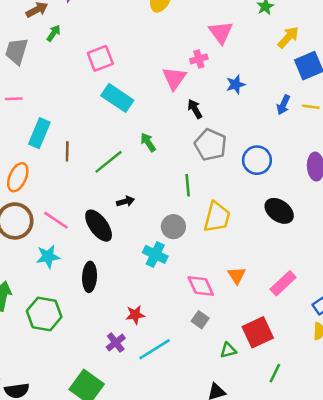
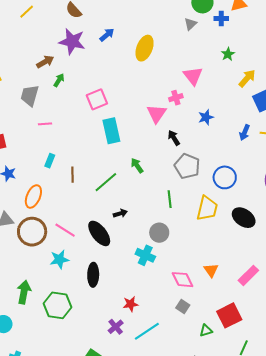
cyan rectangle: (117, 98) -> (111, 131), turned 45
pink line: (14, 99) -> (45, 124), moved
cyan rectangle: (39, 133) -> (50, 161), size x0.6
yellow trapezoid: (217, 217) -> (207, 208), moved

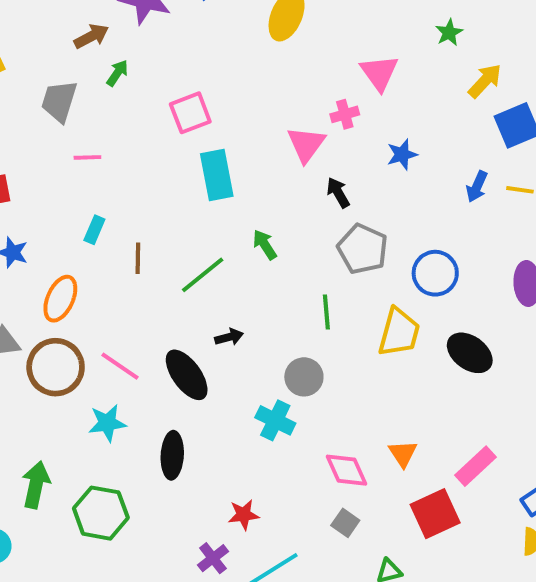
red square: (229, 315) -> (435, 514), moved

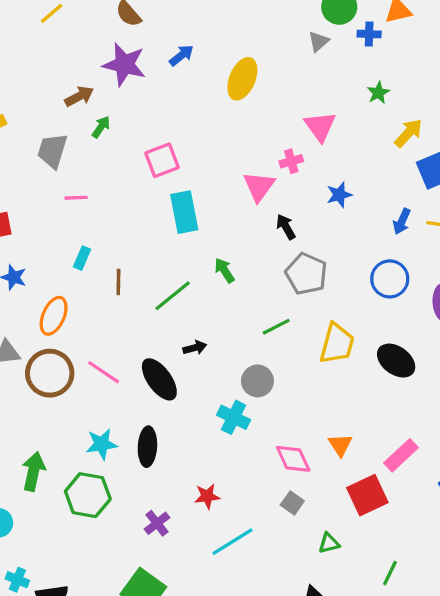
blue circle: (435, 273) -> (390, 279), moved
green line: (326, 312) -> (276, 327), turned 68
cyan star: (107, 423) -> (102, 444), moved
purple cross: (213, 558) -> (157, 523), moved

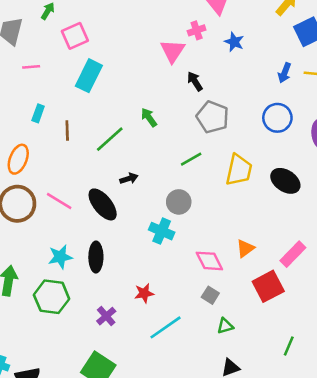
pink square: (162, 160) -> (75, 36), moved
blue star: (339, 195) -> (234, 42), moved, turned -30
cyan rectangle: (184, 212) -> (89, 76), moved, turned 40
orange triangle: (340, 445) -> (245, 248), turned 30
green triangle: (329, 543) -> (225, 326), moved

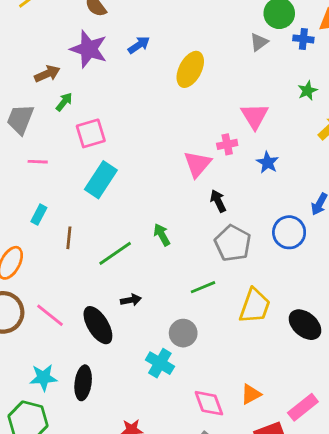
blue circle: (277, 118) -> (289, 232), moved

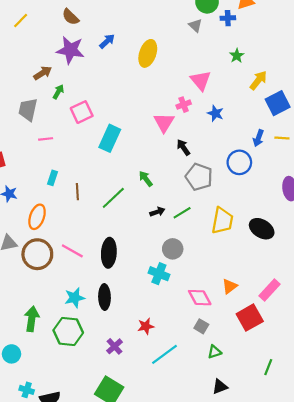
gray triangle: (259, 42) -> (195, 25), turned -32
cyan rectangle: (101, 180) -> (110, 138), moved
black arrow: (131, 300) -> (157, 212), moved
black ellipse: (98, 325) -> (109, 253), turned 44

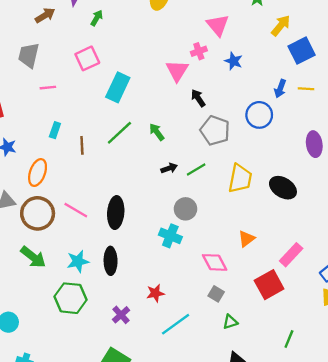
green arrow: (58, 92) -> (97, 18), moved
green line: (113, 198) -> (119, 133), moved
orange triangle: (230, 286) -> (246, 239), moved
green arrow: (32, 319) -> (33, 257), moved, turned 120

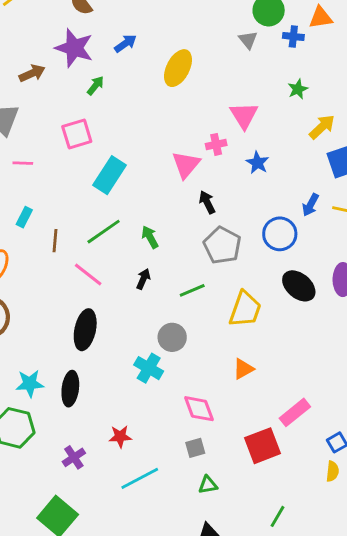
black arrow: (169, 168) -> (143, 279), moved, turned -56
black ellipse: (283, 188) -> (299, 286), moved
pink line: (76, 210) -> (88, 274), moved
orange triangle: (246, 239) -> (243, 369), moved
gray square: (216, 294) -> (195, 448), turned 35

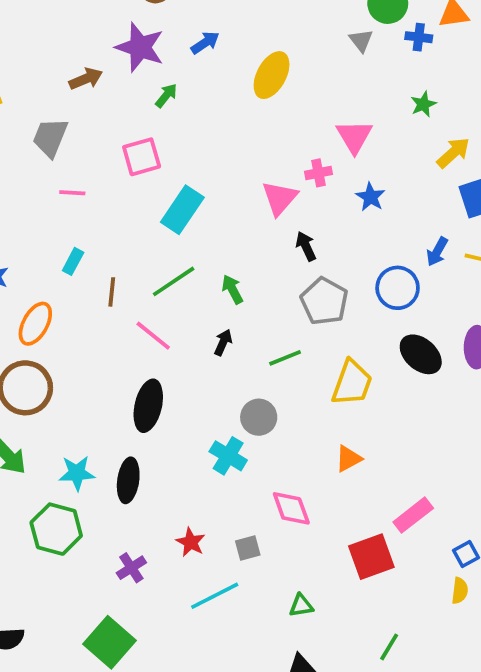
red star: (120, 437) -> (191, 542), turned 30
gray square: (195, 448) -> (248, 548), moved

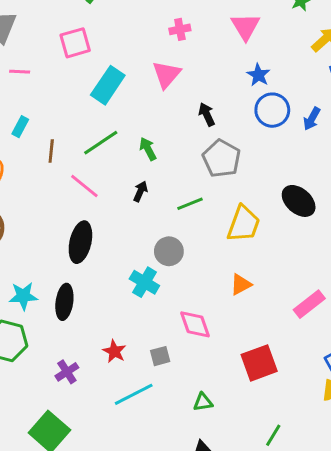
pink cross: (318, 173) -> (180, 29), moved
pink triangle: (280, 198) -> (166, 74), moved
blue circle: (398, 288) -> (272, 110), moved
pink rectangle: (413, 515) -> (309, 304), moved

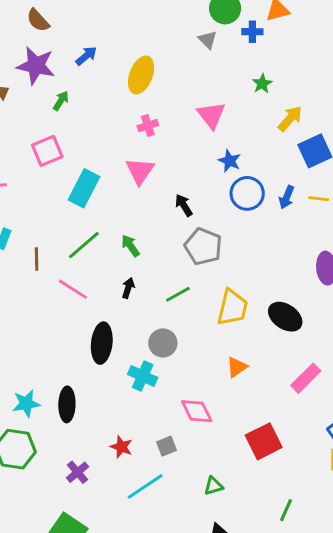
black ellipse: (299, 201) -> (285, 317), moved
black ellipse: (80, 242) -> (102, 343), moved

